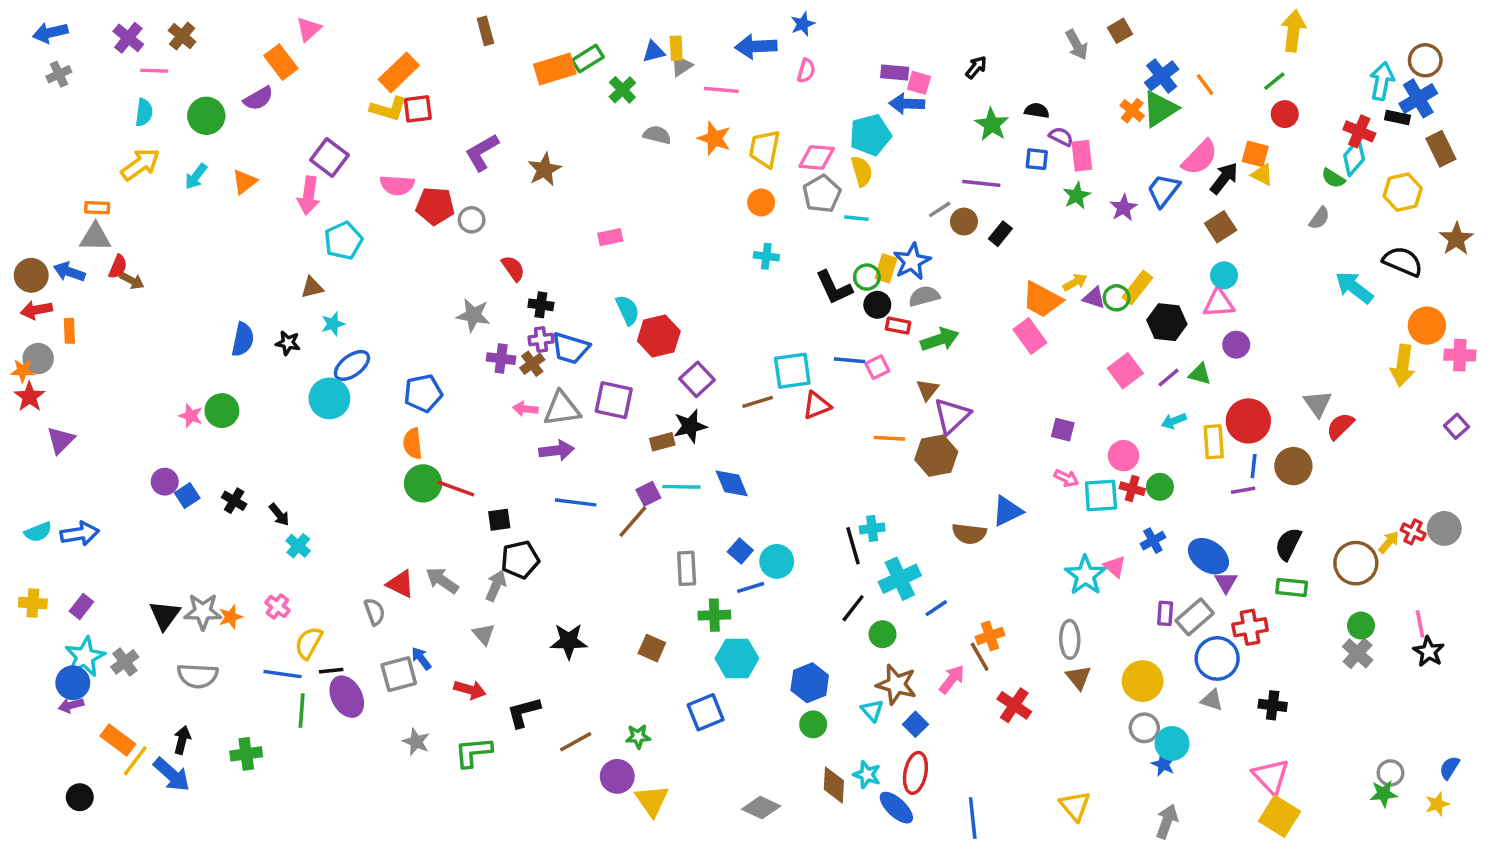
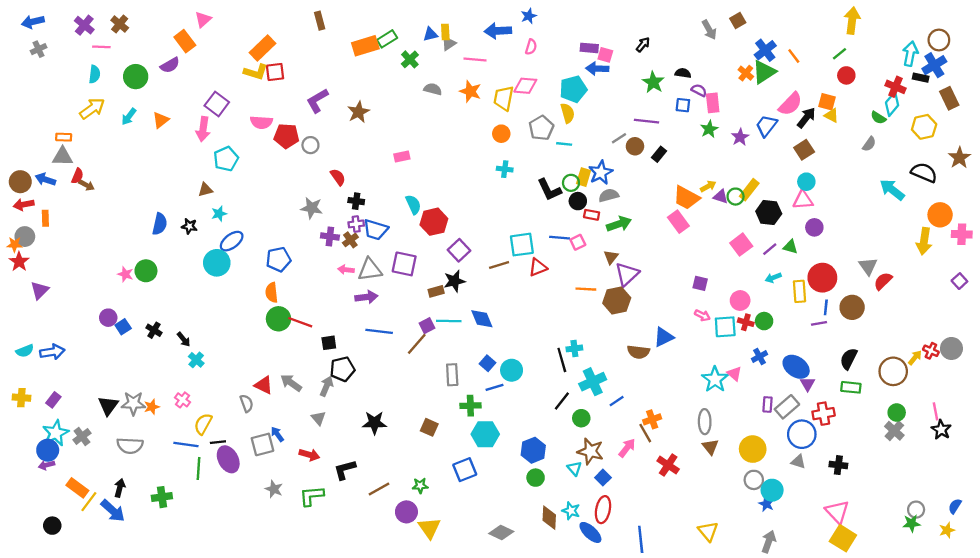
pink diamond: (817, 157) -> (525, 86), moved

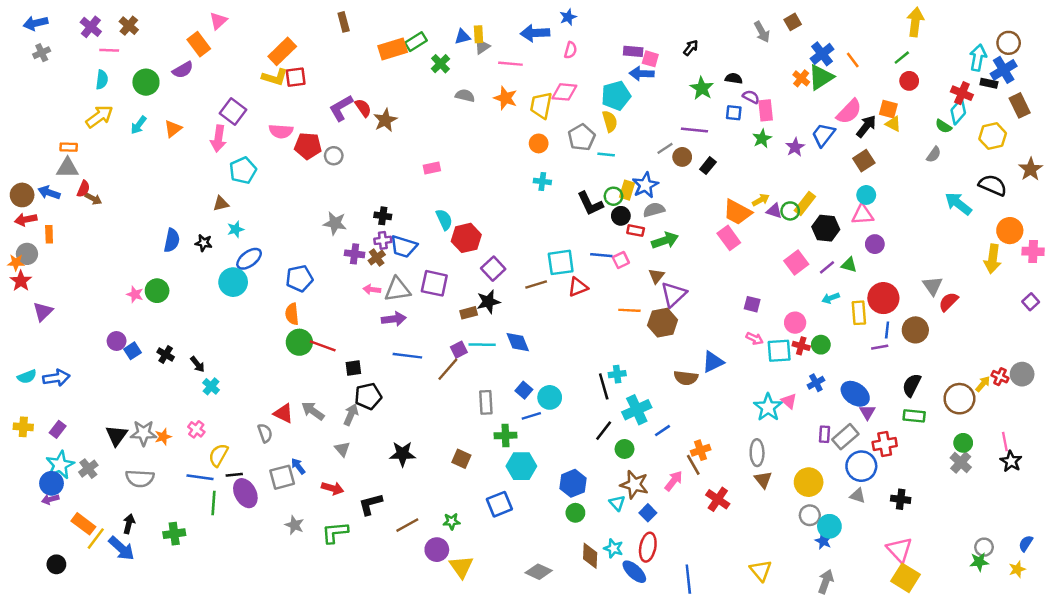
red semicircle: (338, 177) -> (363, 108), moved

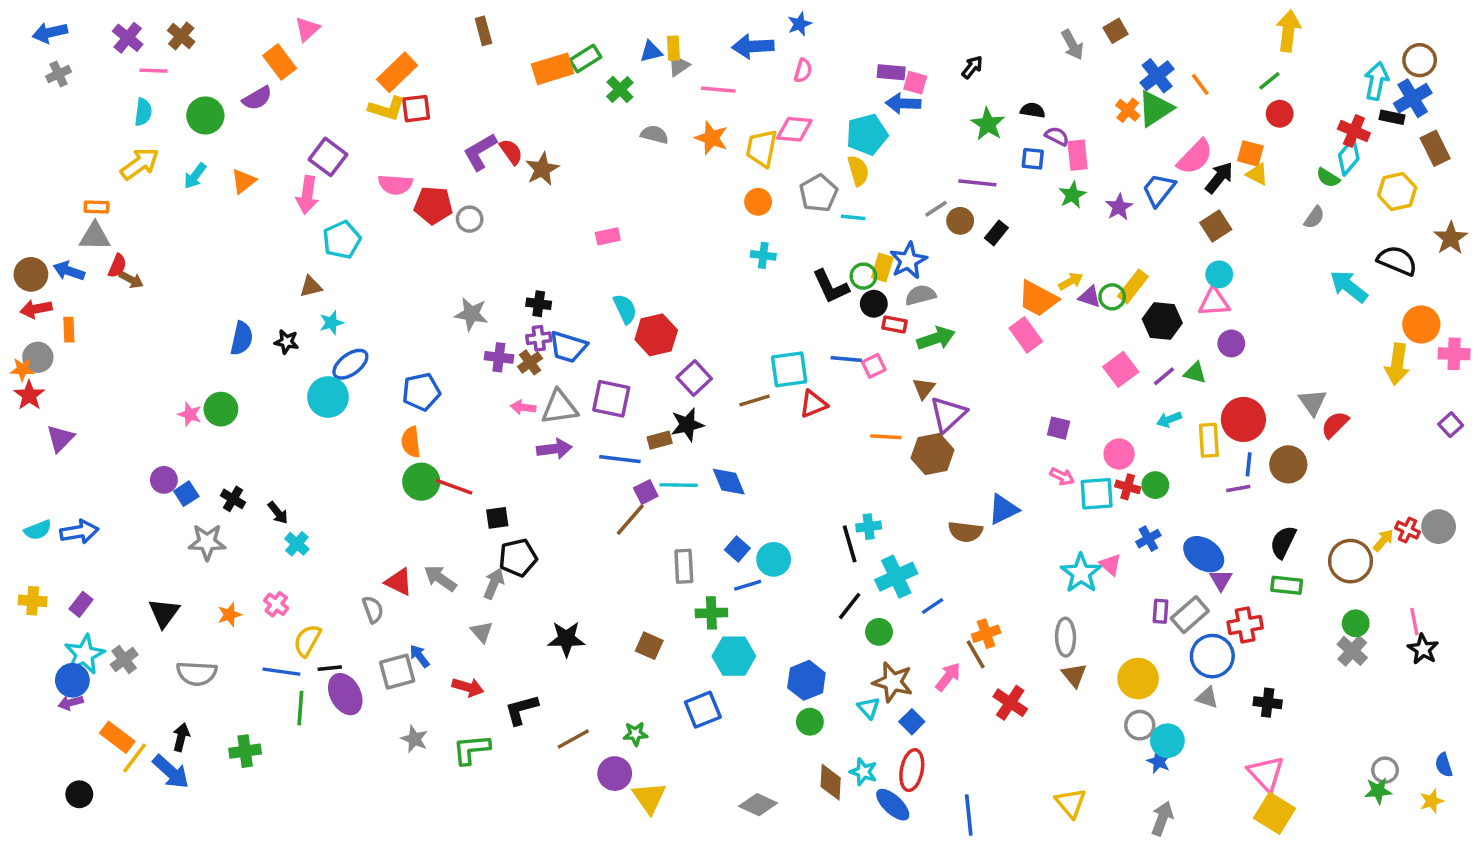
blue line: (407, 356) -> (620, 459), moved
gray star: (144, 433) -> (207, 542), moved
blue semicircle: (1026, 543) -> (1444, 765), turned -49

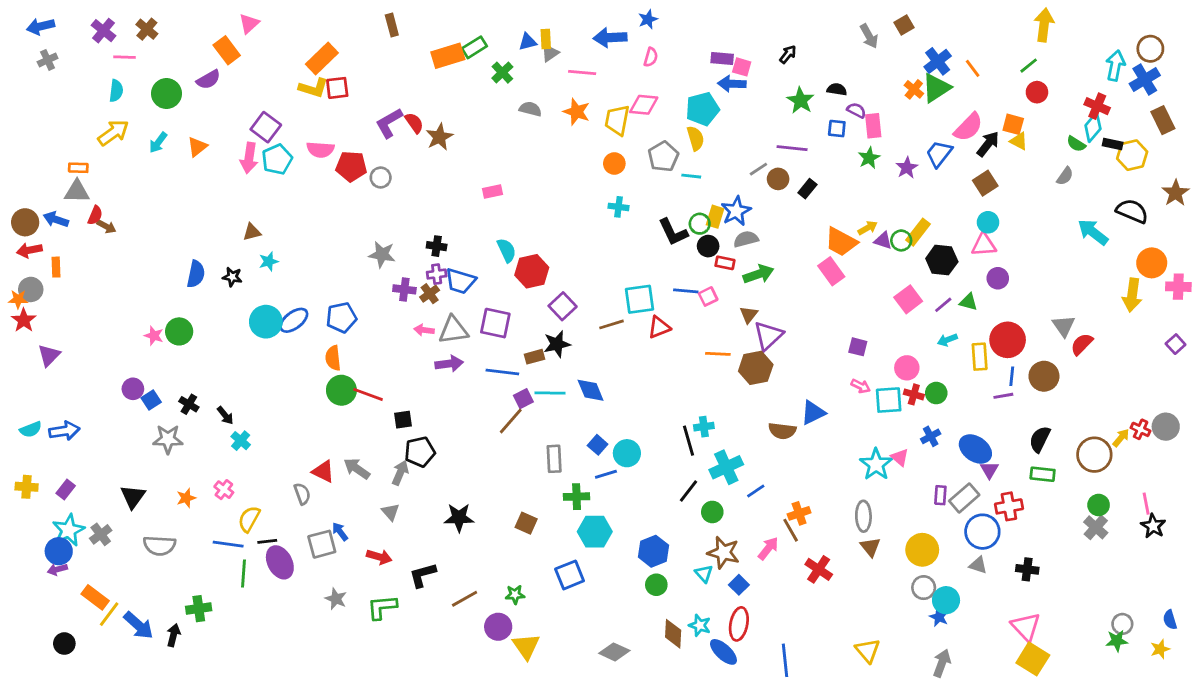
black rectangle: (1392, 117) -> (1113, 144), moved
cyan pentagon: (342, 240) -> (277, 159), moved
blue ellipse: (350, 364) -> (294, 320), moved
black arrow: (181, 737) -> (173, 635), moved

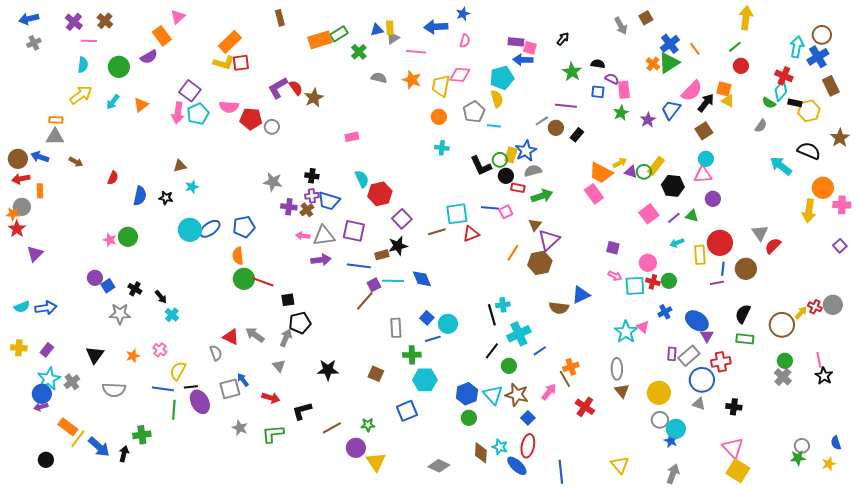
red semicircle: (95, 215) -> (113, 178), moved
orange line: (718, 354) -> (513, 253), turned -60
cyan triangle: (704, 574) -> (493, 395), moved, size x1.5

